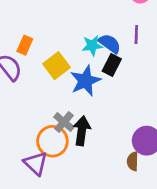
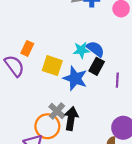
purple line: (136, 35) -> (117, 80), moved
yellow square: (57, 66) -> (52, 66), turned -36
blue star: (85, 81) -> (75, 78), turned -30

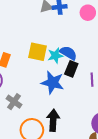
yellow square: (52, 66) -> (37, 52), moved
gray cross: (57, 111) -> (14, 102), moved

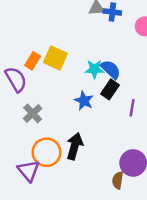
yellow square: (37, 52) -> (55, 58), moved
blue star: (53, 83) -> (84, 101), size x0.7

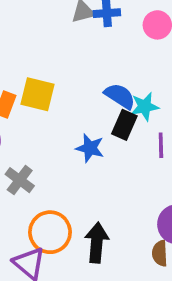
cyan star: (94, 69) -> (145, 107), moved
black arrow: (75, 146) -> (97, 243), moved

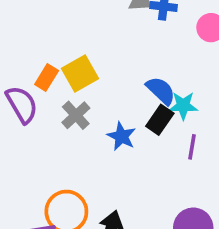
yellow square: (37, 94) -> (80, 73), turned 36
gray cross: (20, 180) -> (76, 115), moved

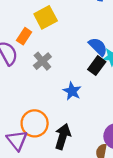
yellow square: (80, 73) -> (46, 17), moved
blue star: (121, 136) -> (72, 91), moved

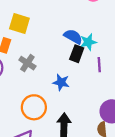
yellow square: (46, 17) -> (19, 23), turned -30
orange circle: (35, 123) -> (34, 107), moved

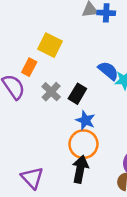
black rectangle: (77, 54) -> (77, 94), moved
orange circle: (34, 107) -> (83, 144), moved

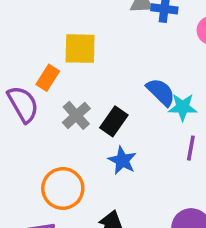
yellow square: (50, 45) -> (80, 49), turned -30
orange circle: (83, 144) -> (63, 188), moved

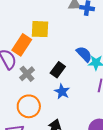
orange rectangle: (48, 78) -> (22, 45), size x1.5
gray cross: (76, 115) -> (27, 74), moved

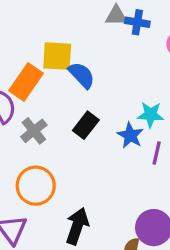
blue semicircle: (84, 54) -> (82, 75), moved
blue star: (62, 92) -> (130, 135), moved

